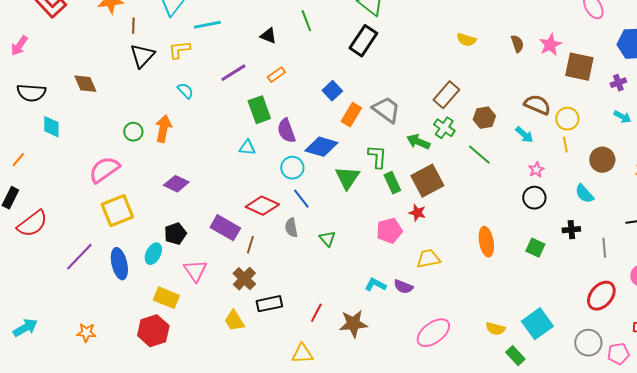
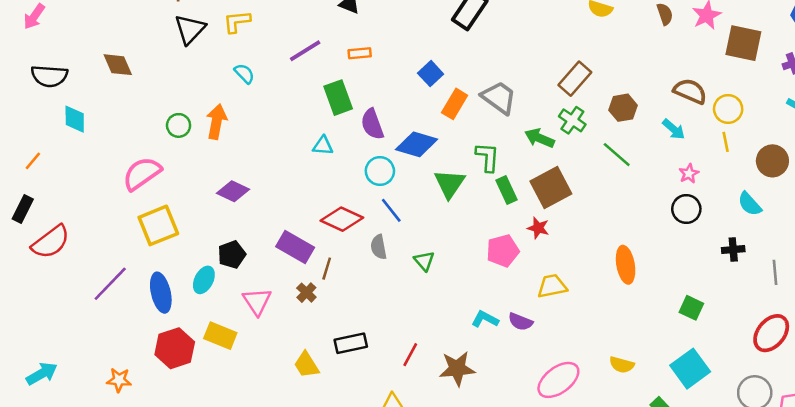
orange rectangle: (276, 75) -> (360, 53), turned 30
green square: (535, 248) -> (691, 308), moved
brown cross: (244, 279) -> (306, 293), moved, size x0.7
yellow semicircle: (495, 329) -> (622, 365), moved
red hexagon: (153, 331) -> (175, 348), moved

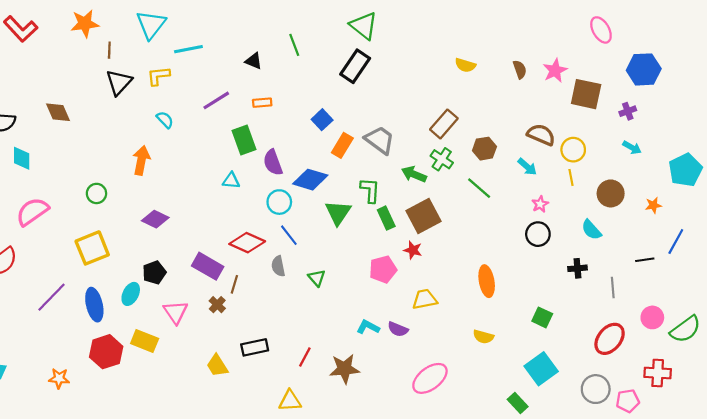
green circle: (179, 125) -> (96, 193), moved
pink semicircle: (142, 174) -> (32, 212), moved
yellow semicircle: (622, 365) -> (483, 337), moved

